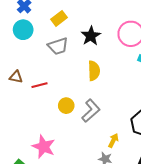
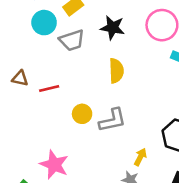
cyan circle: (23, 30) -> (44, 23), moved
black star: (91, 36) -> (112, 28), turned -30
gray L-shape: (91, 111) -> (112, 120), turned 30

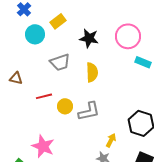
gray trapezoid: (72, 40) -> (60, 62), moved
red line: (49, 88) -> (44, 96), moved

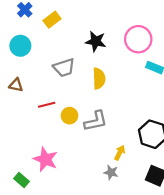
yellow rectangle: (58, 21) -> (52, 20), moved
cyan circle: (35, 34) -> (20, 46), moved

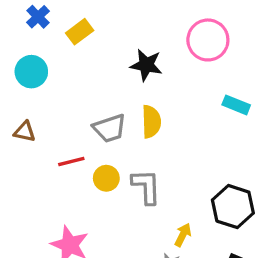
pink circle: (138, 39) -> (208, 40), moved
gray trapezoid: (64, 68) -> (110, 128), moved
gray L-shape: (96, 121) -> (146, 187), turned -80

